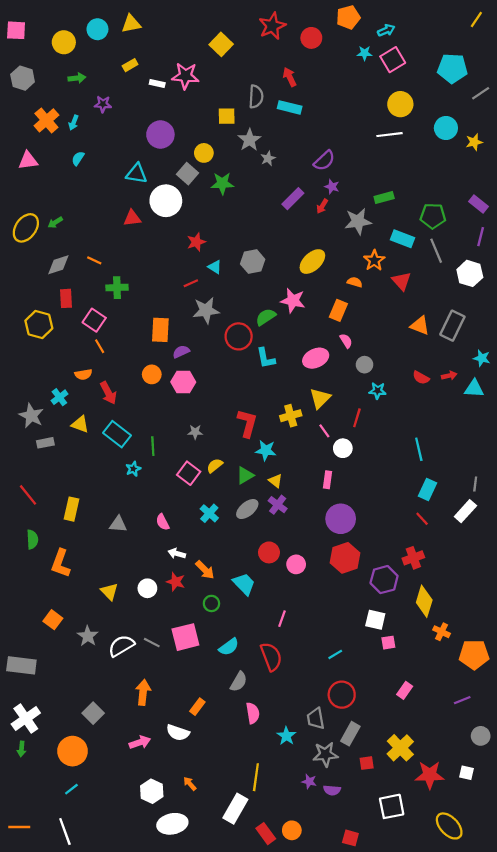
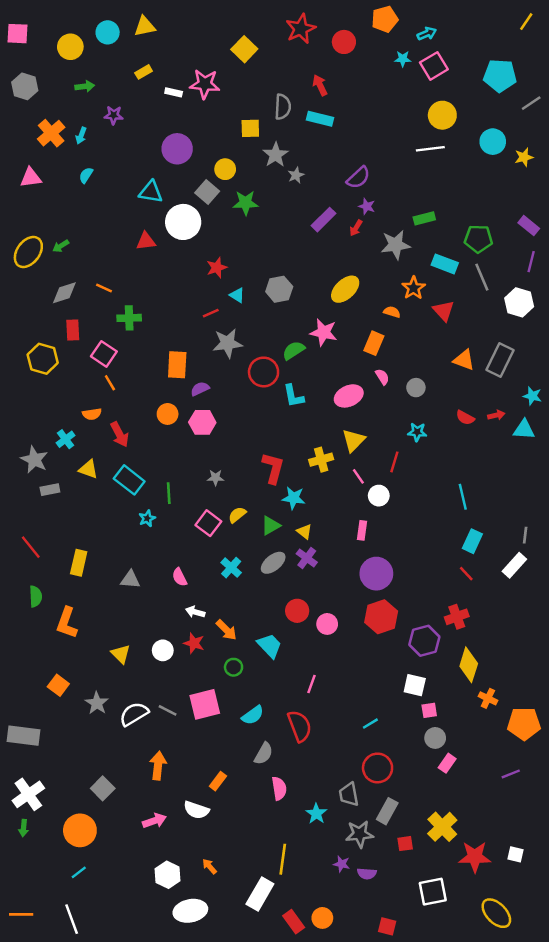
gray circle: (365, 365) -> (416, 388), moved
gray circle: (481, 736) -> (435, 738), moved

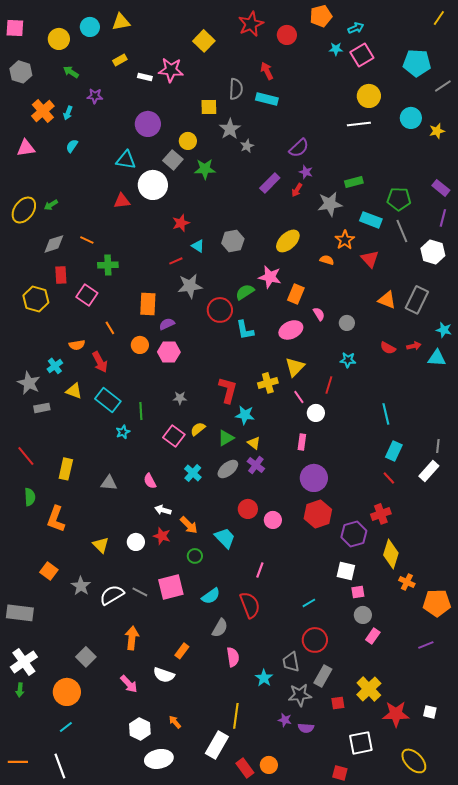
green arrow: (85, 86) -> (71, 72), turned -140
orange rectangle: (374, 343) -> (296, 294), moved
orange line: (110, 383) -> (110, 328), moved
pink arrow: (154, 821) -> (129, 684), turned 66
red square: (387, 926) -> (340, 773), moved

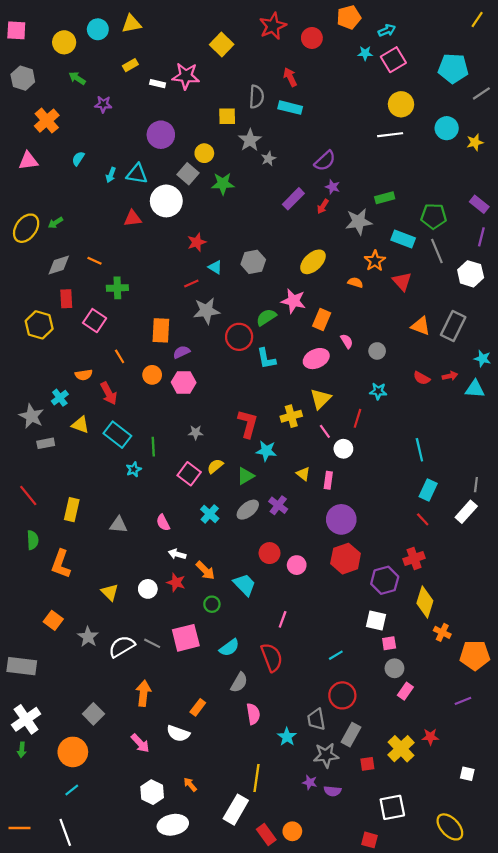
cyan arrow: (68, 113) -> (111, 175), moved
yellow triangle: (254, 443) -> (303, 474), moved
red star: (396, 714) -> (430, 737), moved, size x0.6

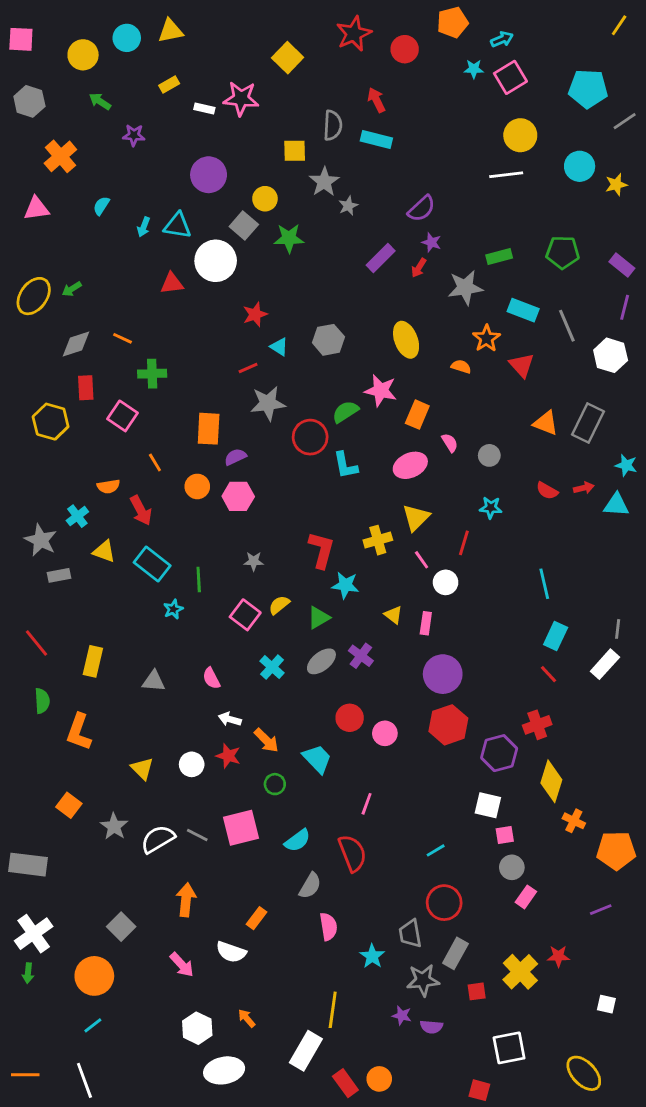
green pentagon: (434, 216) -> (563, 252), moved
yellow ellipse: (313, 262) -> (406, 340), turned -68

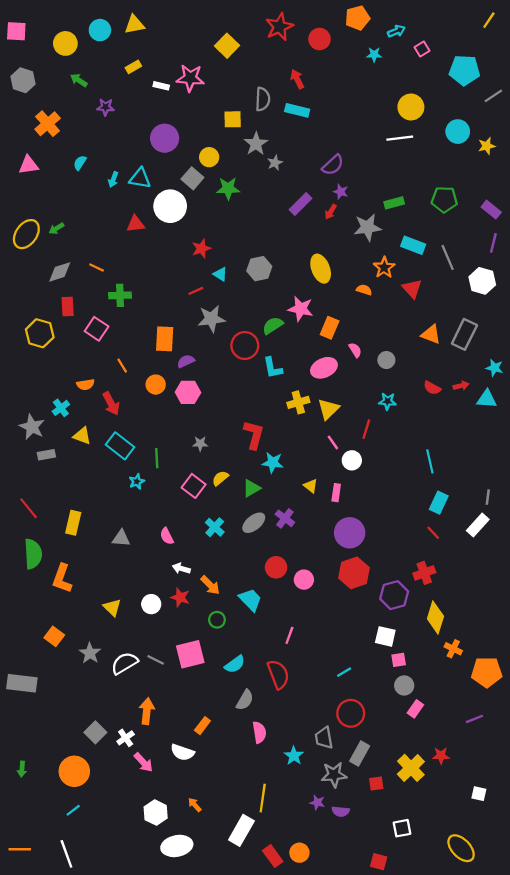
pink square: (510, 77) -> (422, 49), moved, size x0.6
yellow cross: (378, 540) -> (298, 402), moved
green semicircle: (42, 701) -> (33, 554), size x1.5
white cross: (34, 934) -> (126, 738), moved, size x0.6
white square: (509, 1048) -> (402, 828), size x0.7

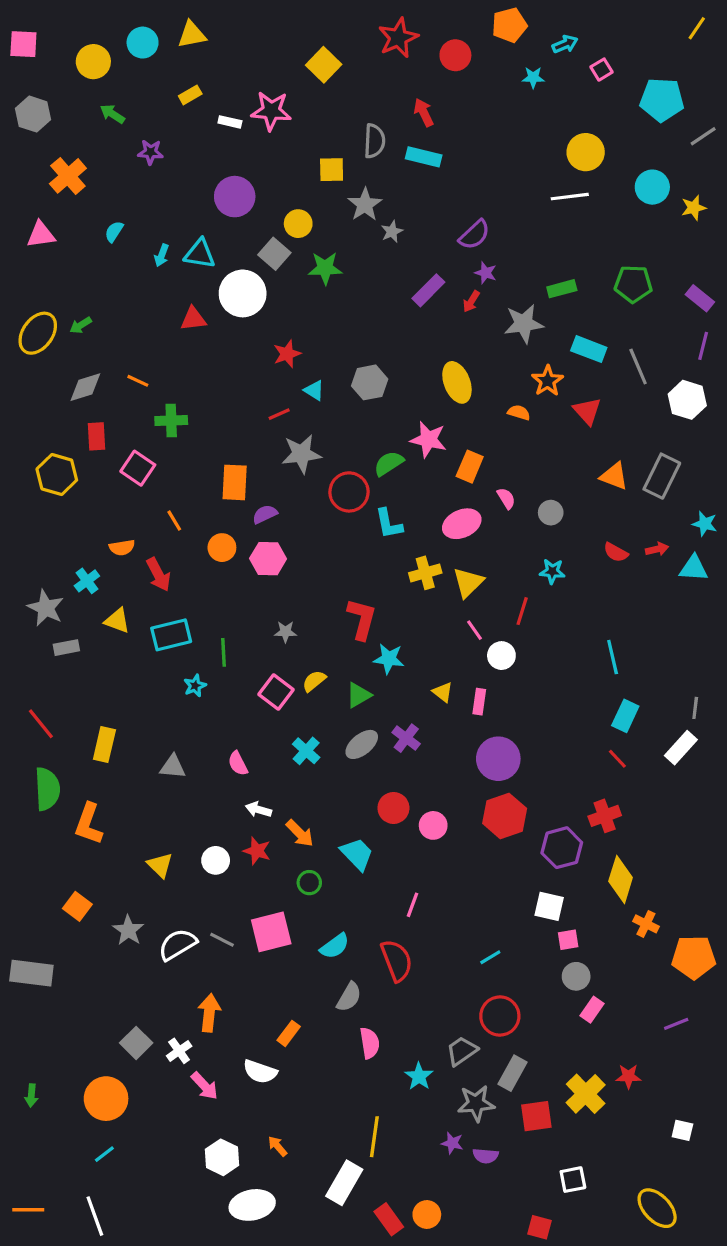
cyan rectangle: (120, 446) -> (171, 635), turned -52
gray trapezoid: (324, 738) -> (462, 1051), turned 65
red square: (376, 784) -> (536, 1116), size x1.5

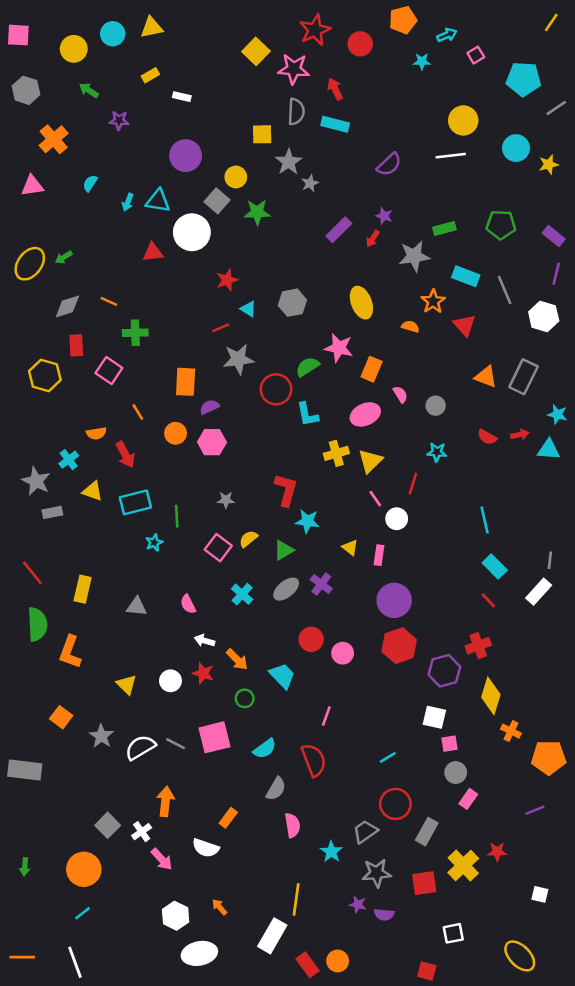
pink star: (271, 111) -> (294, 69), moved
purple semicircle: (474, 235) -> (389, 164), moved
cyan rectangle: (625, 716) -> (495, 566), turned -70
gray rectangle: (513, 1073) -> (427, 832), moved

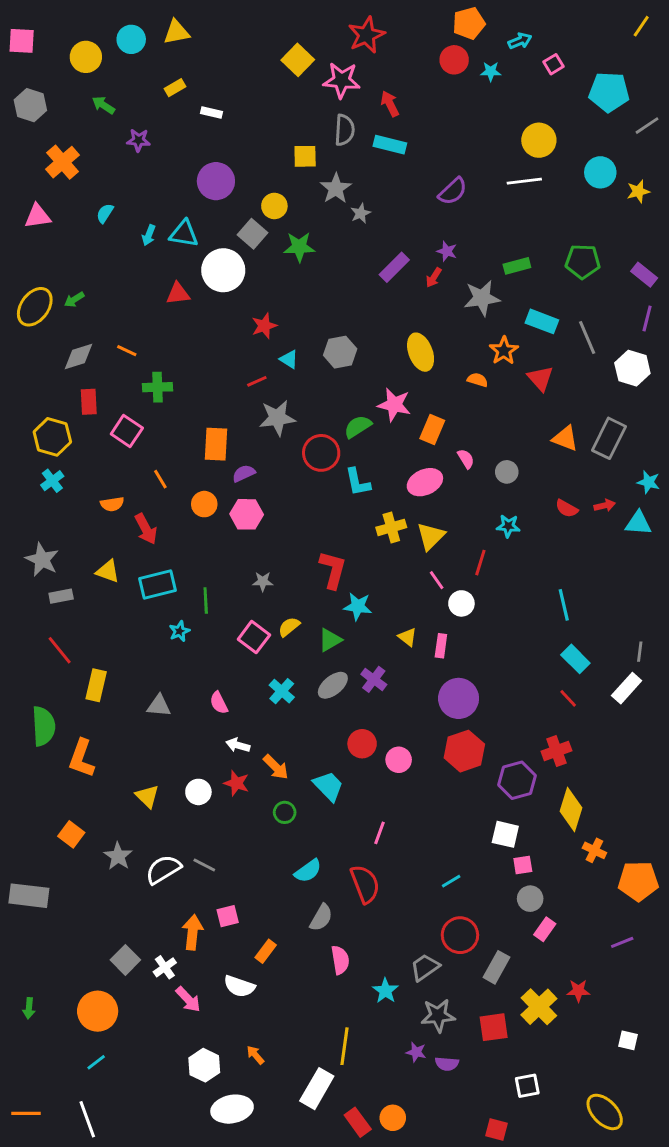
red circle: (360, 44) -> (454, 60), moved
cyan cross: (69, 460) -> (52, 481), moved
red line: (32, 573) -> (60, 650), moved
pink square: (214, 737) -> (228, 916), moved, size x0.6

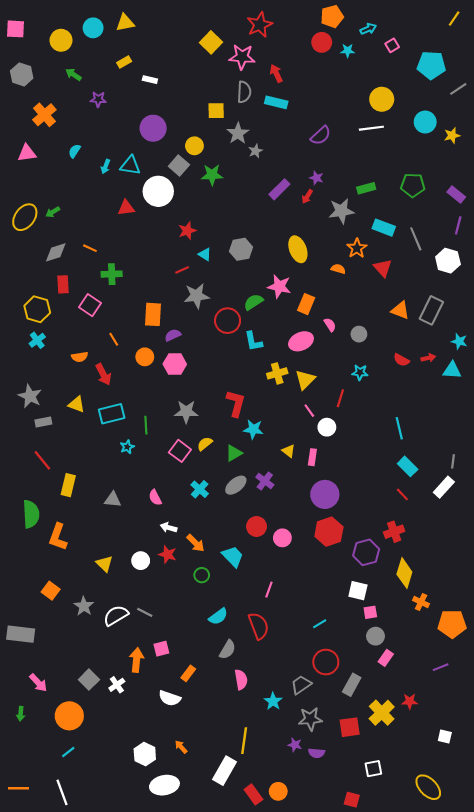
gray star: (263, 582) -> (186, 412), size x1.6
pink arrow: (188, 999) -> (38, 683), moved

